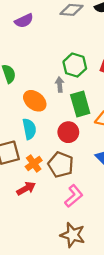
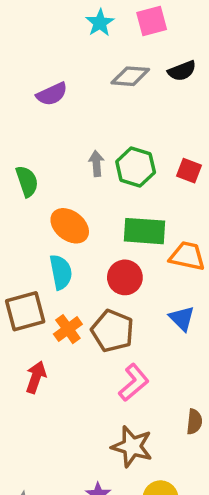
gray arrow: (60, 85) -> (96, 163), moved
green rectangle: (80, 104) -> (144, 231), turned -70
red arrow: (26, 188) -> (36, 377), moved, turned -42

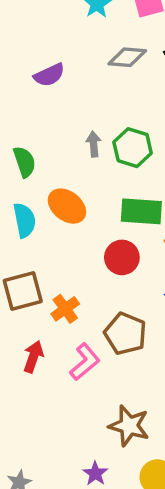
cyan semicircle: (61, 272) -> (24, 220), moved
brown pentagon: (112, 331) -> (125, 334), moved
pink L-shape: (134, 382) -> (85, 362), moved

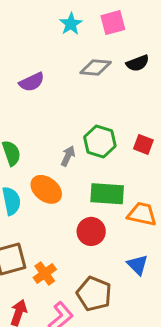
gray arrow: (94, 144) -> (68, 156), moved, turned 30

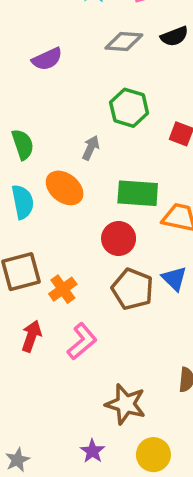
green hexagon: (100, 142) -> (129, 108), moved
brown pentagon: (94, 294) -> (133, 289), moved

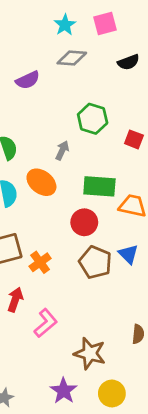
gray diamond: (124, 42) -> (72, 58), moved
pink L-shape: (82, 341) -> (46, 323), moved
purple star: (92, 451) -> (64, 391), size x1.4

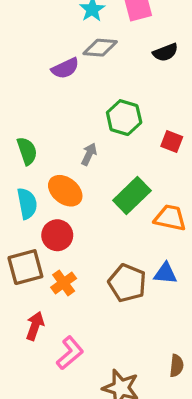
purple semicircle: (28, 80) -> (65, 68), moved
green rectangle: (99, 186) -> (132, 195), turned -48
red circle: (84, 222) -> (57, 235), moved
blue triangle: (128, 254) -> (165, 273), turned -40

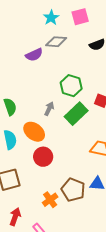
green rectangle: (132, 195) -> (76, 114), moved
red circle: (57, 235) -> (43, 157), moved
orange cross: (64, 283) -> (50, 200), moved

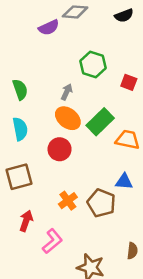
green rectangle: (76, 114) -> (100, 122), moved
orange ellipse: (34, 132) -> (68, 118), moved
brown pentagon: (73, 190) -> (101, 203), moved

